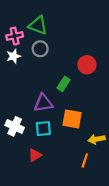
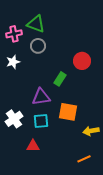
white star: (14, 56) -> (13, 62), moved
white cross: (15, 126) -> (14, 119), turned 30
red triangle: (35, 155) -> (33, 146), turned 32
orange line: (85, 160) -> (84, 159), moved, turned 48

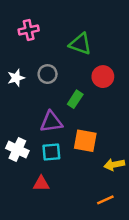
green triangle: (36, 24) -> (80, 44), moved
pink cross: (14, 34) -> (29, 30), moved
gray circle: (38, 46) -> (48, 74), moved
white cross: (14, 119) -> (17, 150), turned -30

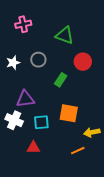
purple triangle: (51, 122) -> (25, 99), moved
orange line: (105, 200) -> (78, 151), moved

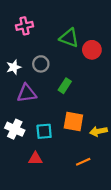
red circle: (83, 62) -> (92, 50), moved
purple triangle: (25, 99) -> (27, 93), moved
yellow arrow: (92, 132) -> (98, 131), moved

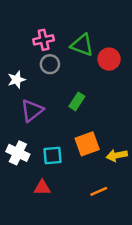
pink cross: (25, 26) -> (44, 40), moved
gray circle: (41, 64) -> (50, 64), moved
purple triangle: (27, 93) -> (32, 110), turned -30
orange square: (73, 122) -> (87, 144), turned -30

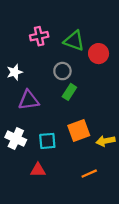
gray circle: (50, 64) -> (62, 71), moved
purple triangle: (32, 110) -> (29, 100), turned 30

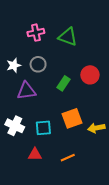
red circle: (99, 54) -> (90, 75), moved
gray circle: (62, 71) -> (38, 64), moved
orange line: (89, 174) -> (68, 158), moved

